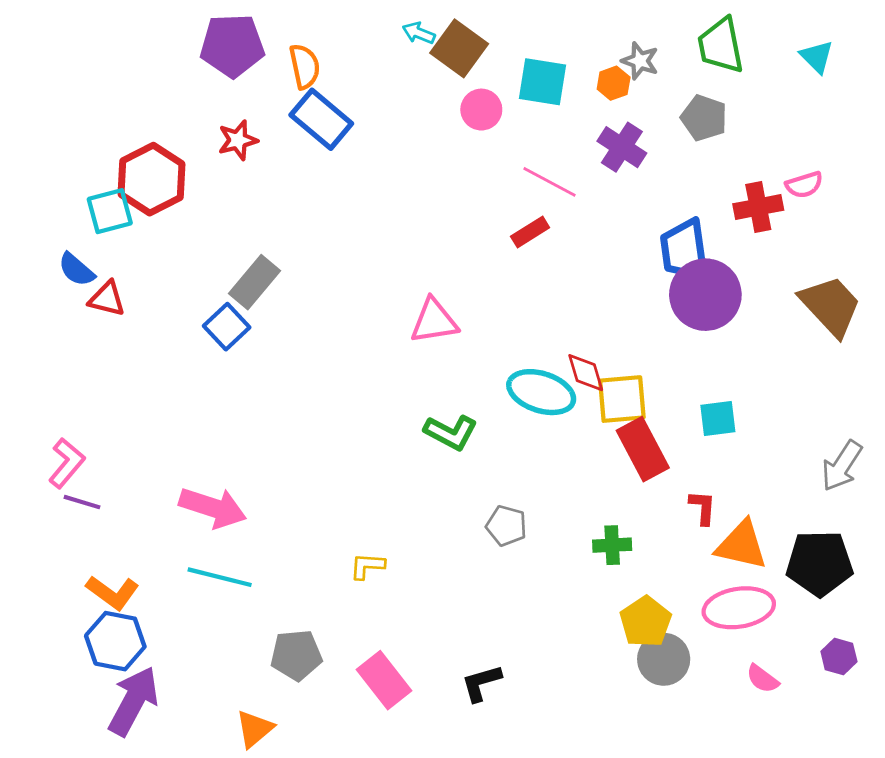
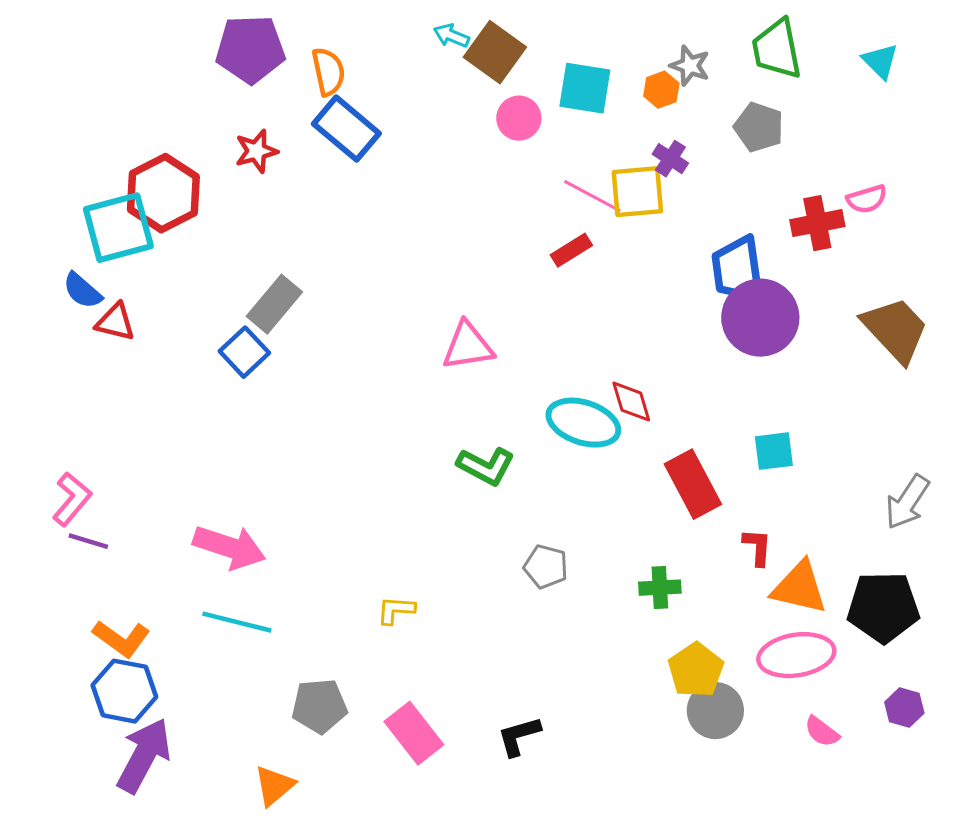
purple cross: (622, 147) -> (670, 159), size x0.7
cyan square: (110, 211) -> (118, 228), size x1.4
yellow square: (622, 399) -> (637, 192), moved

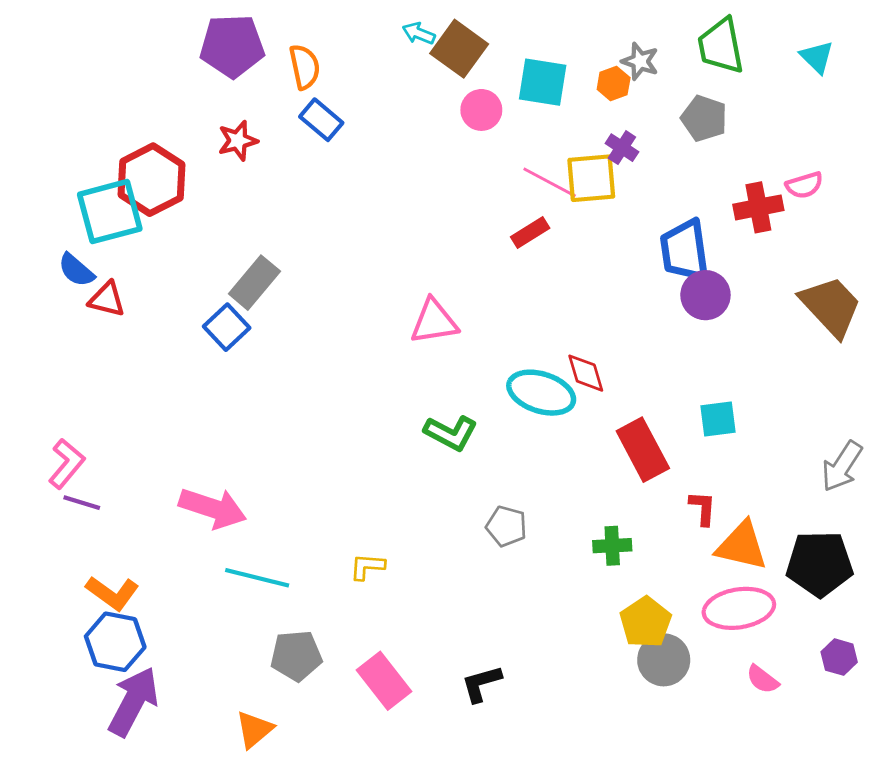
blue rectangle: (346, 129) -> (321, 120), size x0.7
purple circle: (760, 318) -> (705, 295), size x0.7
cyan line: (237, 622) -> (257, 578), moved

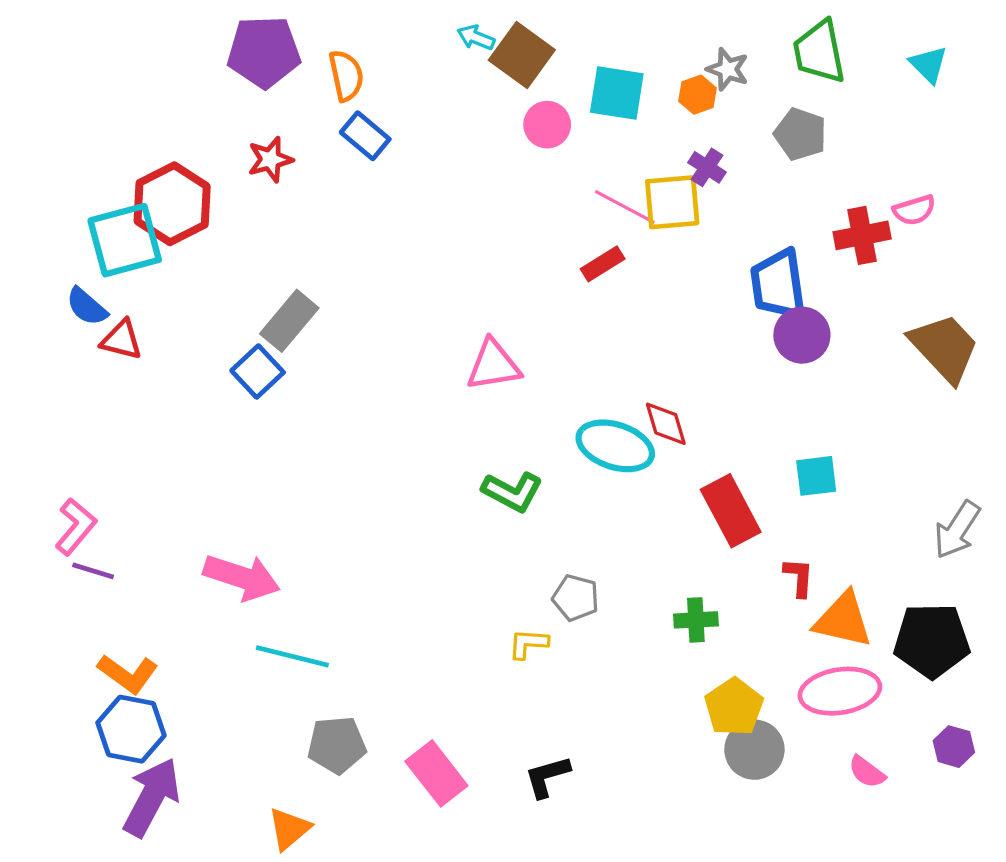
yellow L-shape: (367, 567) -> (528, 644), moved

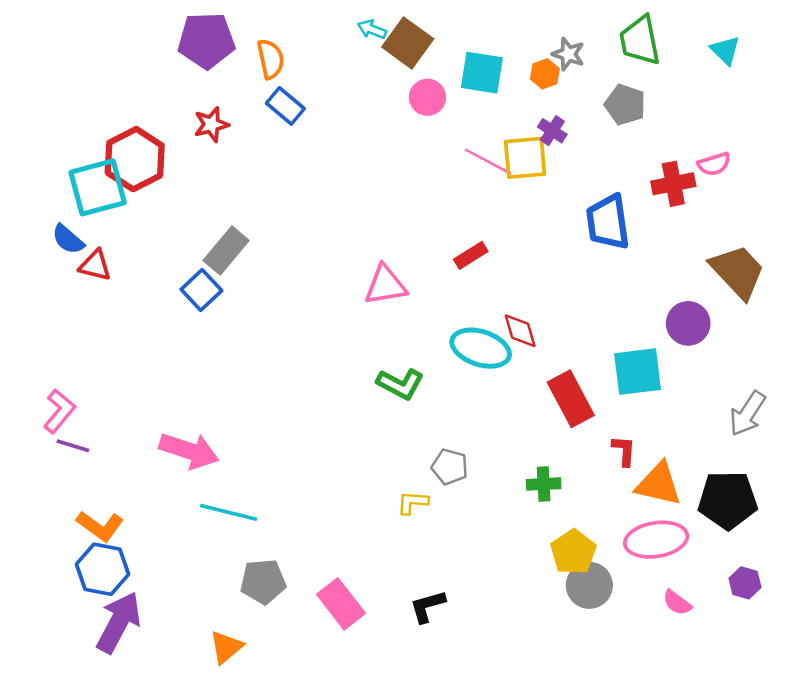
red rectangle: (603, 264) -> (471, 255), moved
purple circle: (802, 335) -> (688, 323), moved
cyan square: (816, 476) -> (638, 372), size x1.5

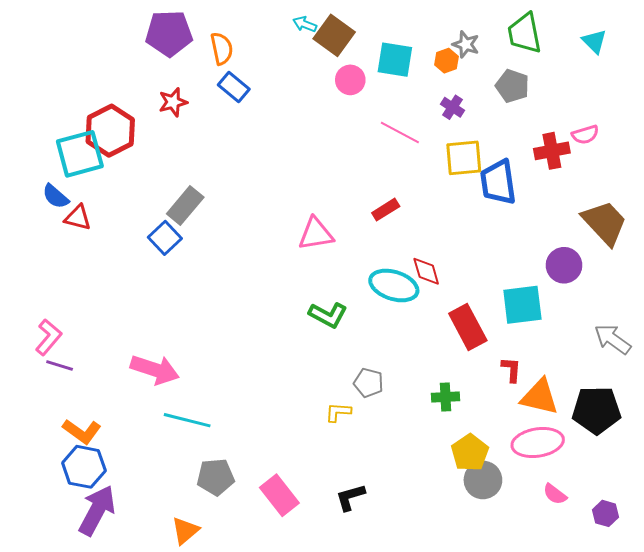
yellow square: (525, 158) -> (464, 158), moved
gray arrow: (747, 414) -> (613, 339), turned 93
purple hexagon: (745, 583) -> (606, 513), moved

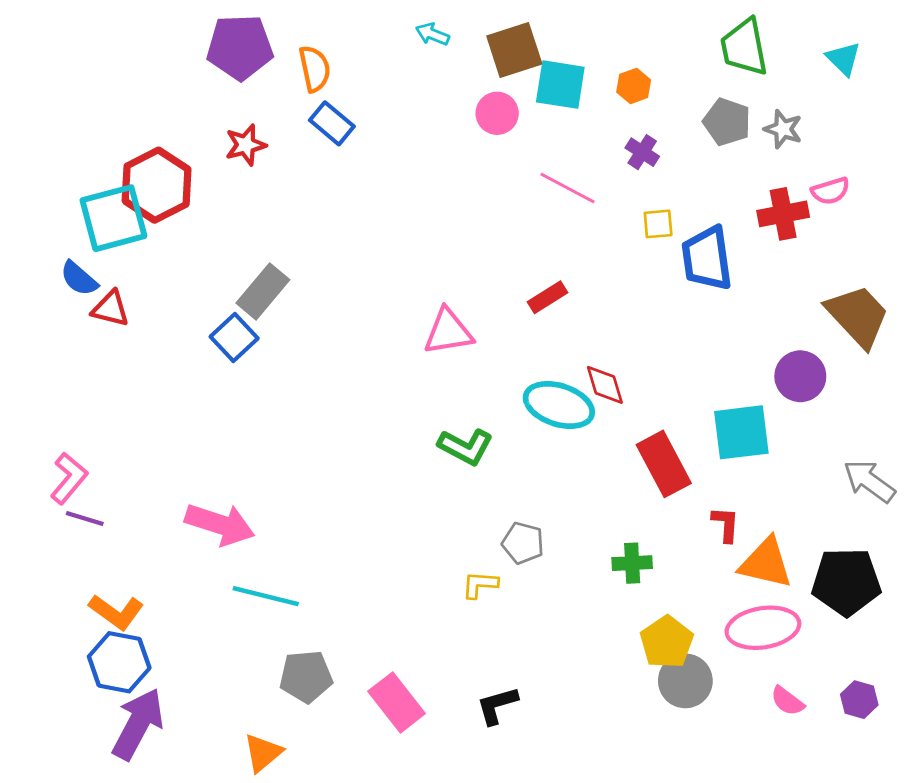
brown square: (334, 35) -> (514, 50), moved, turned 36
gray star: (466, 44) -> (783, 129), moved
yellow square: (464, 158) -> (658, 224), size x0.6
purple hexagon: (606, 513) -> (859, 700), moved

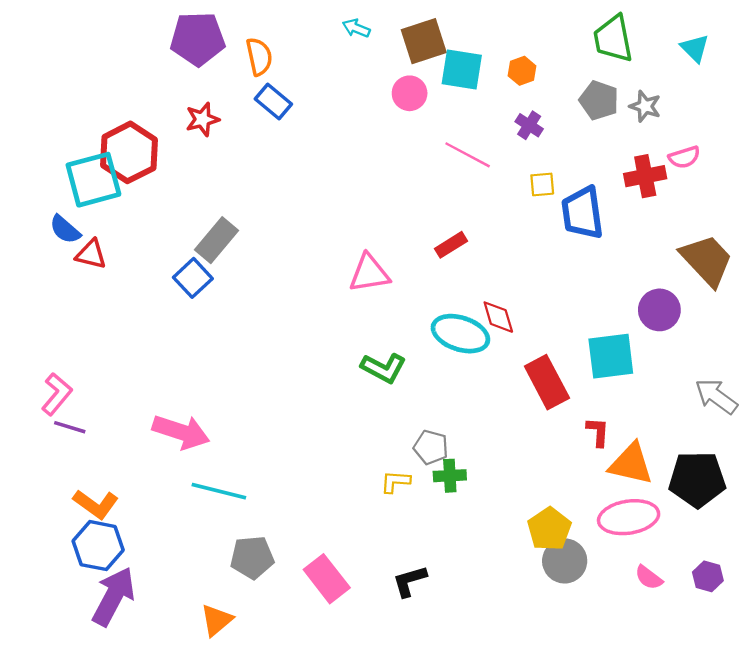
green cross: (632, 563) -> (450, 476), moved

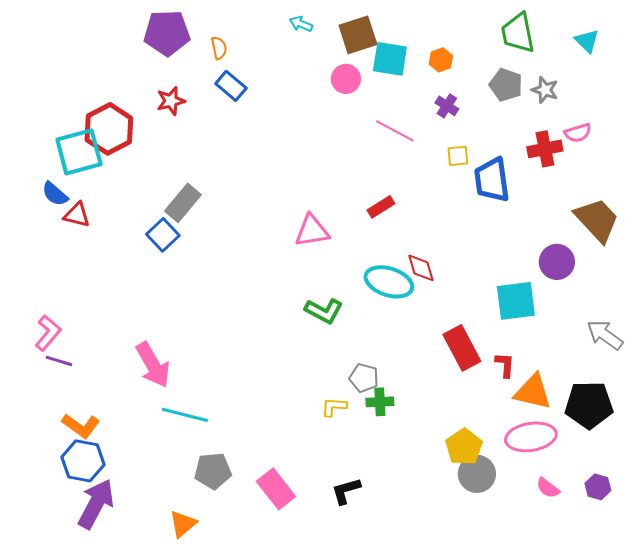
orange semicircle: (259, 57) -> (219, 48), size x0.7
red rectangle: (547, 382) -> (462, 348), moved
pink arrow: (181, 432) -> (153, 365), turned 42

